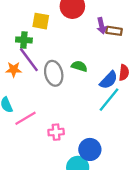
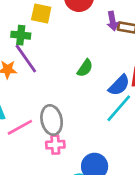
green semicircle: (79, 66) -> (85, 68), turned 105
gray ellipse: (54, 73) -> (52, 120), moved

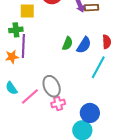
purple line: (26, 59) -> (23, 46), turned 50
blue semicircle: (119, 85) -> (84, 45), moved

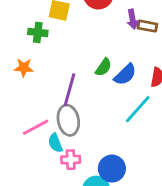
purple line: (23, 46) -> (69, 90), moved
cyan semicircle: (11, 88) -> (55, 143), moved
pink cross: (58, 103) -> (71, 160), moved

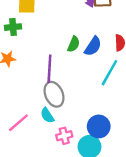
pink line: (36, 127) -> (18, 123), moved
pink cross: (71, 160) -> (64, 136), moved

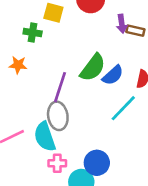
green semicircle: (74, 44) -> (93, 68), size x1.6
cyan semicircle: (47, 115) -> (45, 137), size x1.6

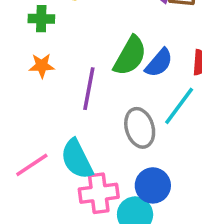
orange star: (18, 65) -> (42, 66), moved
gray ellipse: (58, 116) -> (140, 128), moved
pink cross: (57, 163) -> (99, 193), size x1.5

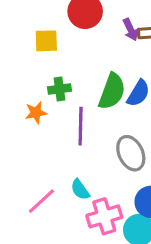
green cross: (41, 19) -> (59, 89), moved
cyan semicircle: (77, 159) -> (80, 190), size x0.6

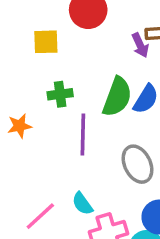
purple arrow: (131, 30) -> (140, 45), moved
orange star: (36, 113) -> (20, 126), moved

